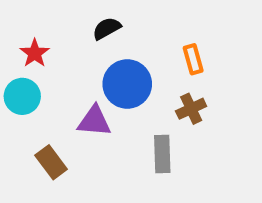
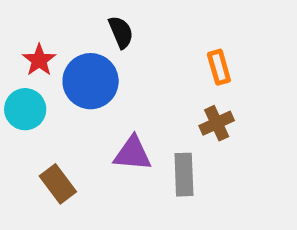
black semicircle: (107, 28) -> (121, 32), turned 96
blue circle: (127, 84) -> (91, 81), moved
purple triangle: (94, 121) -> (133, 154), moved

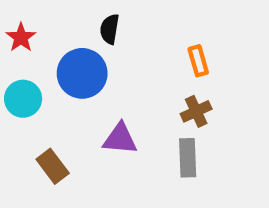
black semicircle: (121, 32) -> (110, 29), turned -148
red star: (39, 60) -> (21, 38), moved
gray rectangle: (184, 175) -> (188, 158), moved

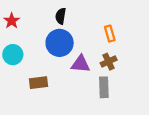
blue circle: (82, 73) -> (60, 43), moved
purple triangle: (120, 139) -> (81, 64), moved
brown rectangle: (53, 166) -> (39, 83), moved, turned -60

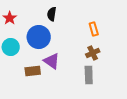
blue circle: (60, 43) -> (39, 37), moved
purple triangle: (81, 64) -> (52, 61), moved, turned 30

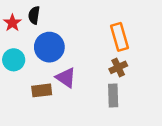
black semicircle: (52, 14) -> (34, 15), moved
orange rectangle: (94, 29) -> (119, 37), size x1.5

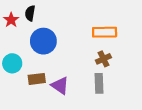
orange rectangle: (119, 37) -> (105, 32), turned -75
cyan circle: (14, 60) -> (12, 63), moved
purple triangle: (66, 78) -> (60, 86), moved

